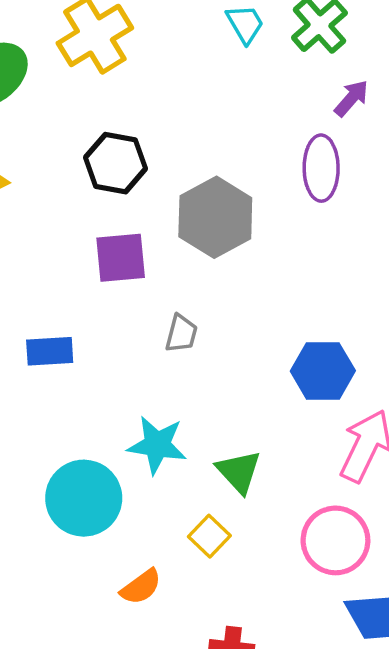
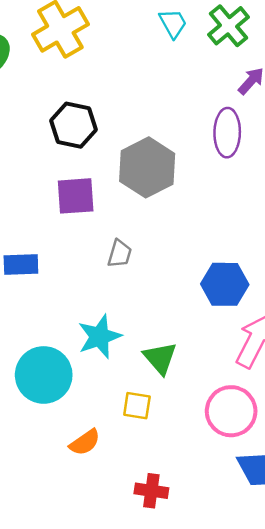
cyan star: (157, 445) -> (99, 337), turned -30
yellow square: (209, 536) -> (137, 406), turned -36

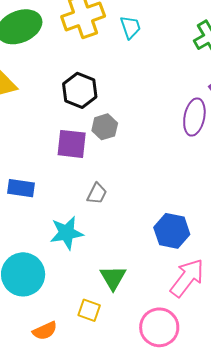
cyan trapezoid: (173, 23) -> (130, 27), moved
gray hexagon: (147, 167) -> (105, 127), moved, size x0.6
cyan star: (99, 337) -> (67, 233), moved

